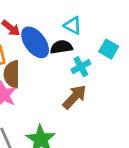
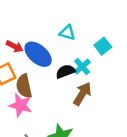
black semicircle: (61, 47) -> (65, 71), moved
cyan square: (109, 49) -> (103, 46), turned 35

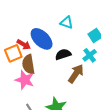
red arrow: (15, 46) -> (24, 44), moved
cyan cross: (82, 67) -> (90, 55), moved

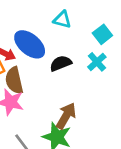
brown arrow: (76, 74) -> (66, 116), moved

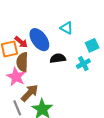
brown arrow: (66, 116) -> (30, 93), moved

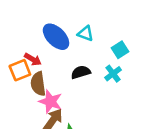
blue ellipse: (39, 40) -> (56, 37), moved
pink star: (16, 77) -> (51, 101), moved

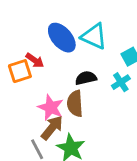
cyan triangle: (86, 33) -> (94, 36), size x1.5
brown semicircle: (38, 84) -> (75, 104), moved

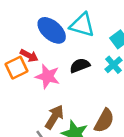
brown semicircle: (75, 104) -> (104, 121), moved, turned -140
pink star: (51, 107) -> (48, 76), moved

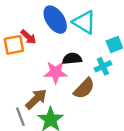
pink star: (48, 76) -> (56, 72), moved, turned -30
brown semicircle: (104, 121) -> (84, 88), moved

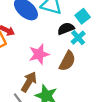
black semicircle: (72, 59) -> (66, 29), moved

